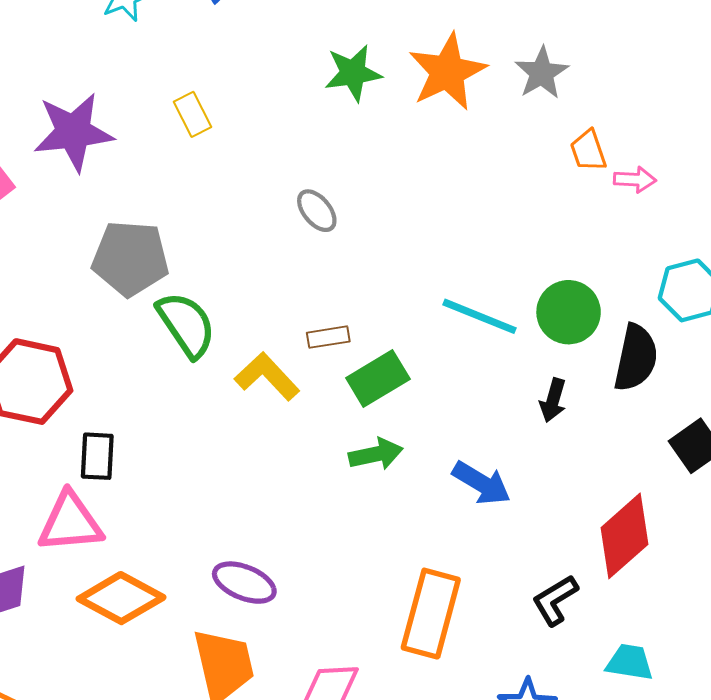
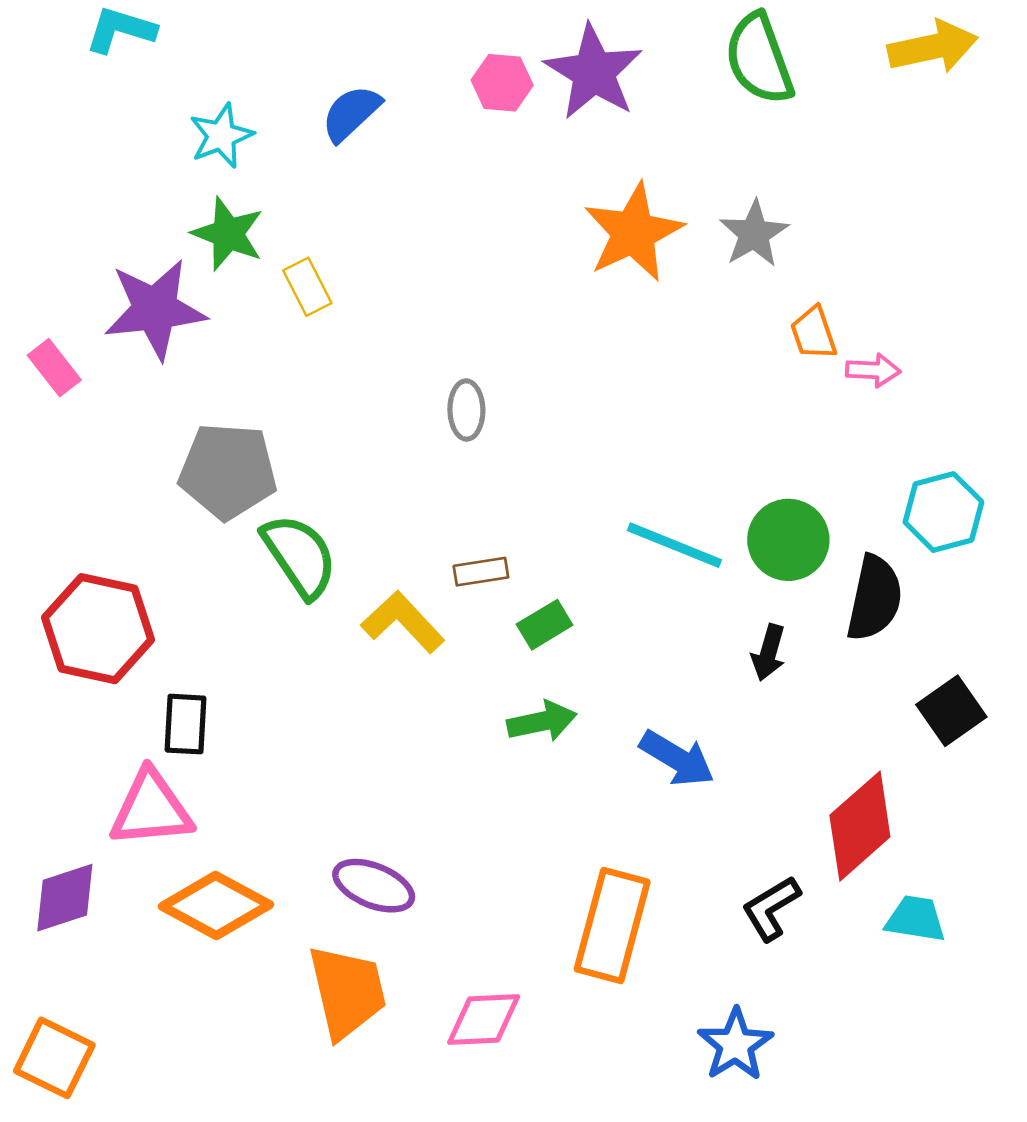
green star: (353, 73) -> (228, 234), moved, turned 30
gray ellipse: (317, 211) -> (466, 410), turned 39
green rectangle: (378, 378) -> (545, 625), size x0.7
cyan trapezoid: (630, 662) -> (916, 919), moved

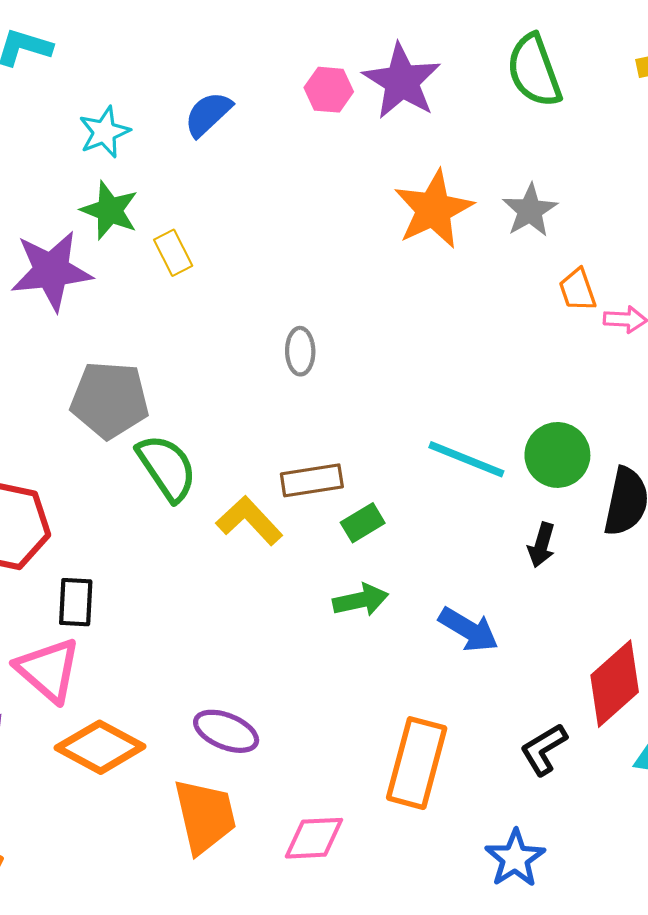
brown rectangle: (481, 572) -> (312, 480), size x1.4
pink triangle: (151, 809) -> (48, 670), turned 46

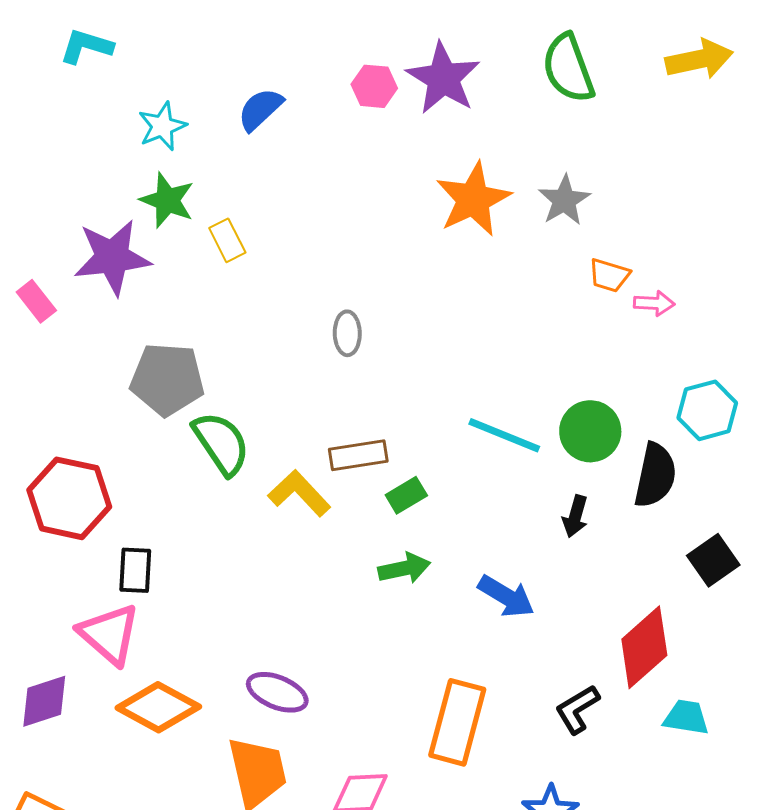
orange trapezoid: (578, 290) -> (609, 275), turned -54

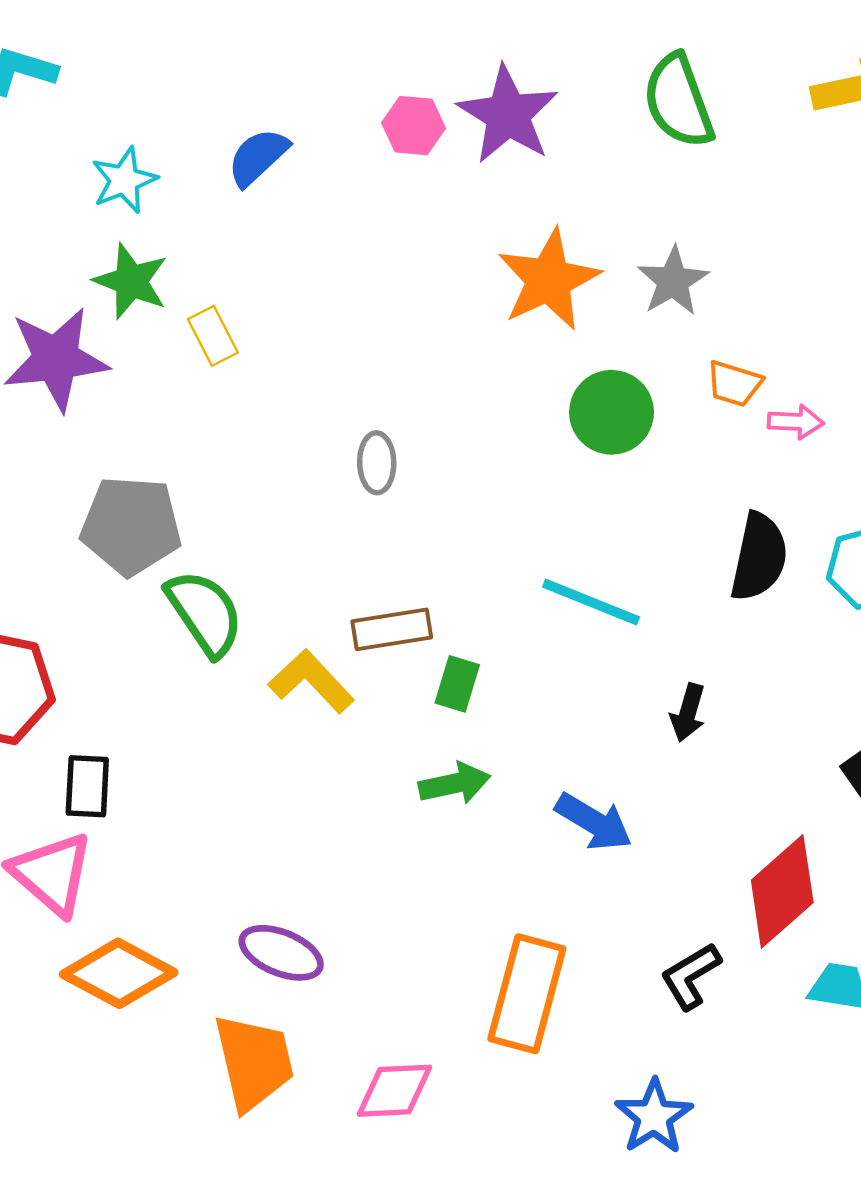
green circle: (590, 431) -> (612, 412), moved
black semicircle: (655, 475) -> (759, 557), moved
green rectangle: (406, 495) -> (457, 684), turned -42

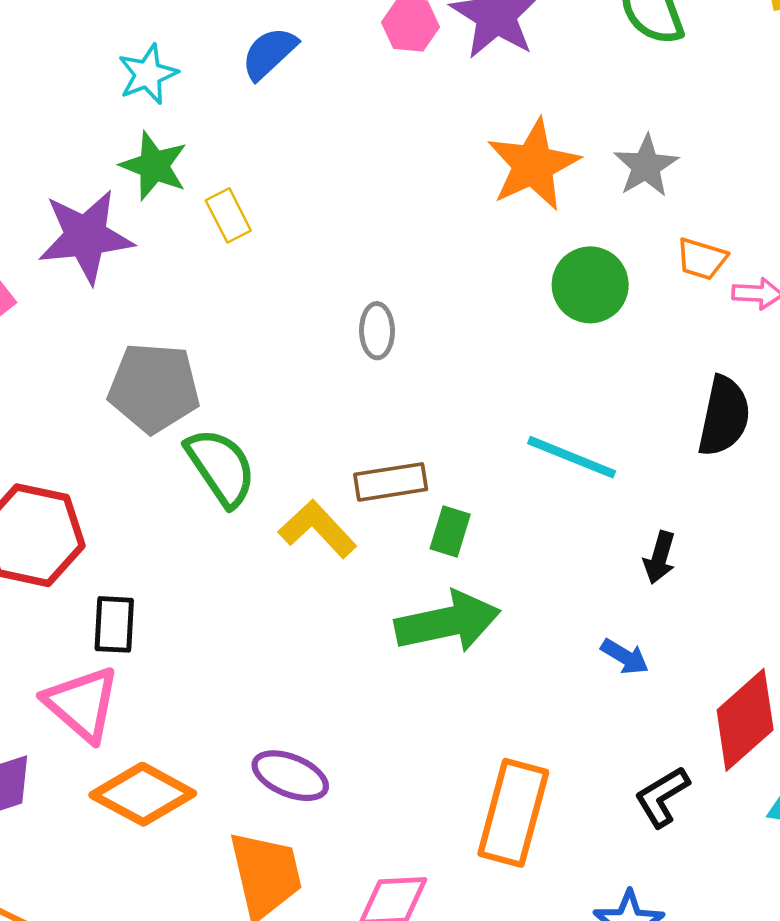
green arrow: (455, 784) -> (448, 622), size x1.6
blue arrow: (594, 822) -> (625, 657), moved, size x0.7

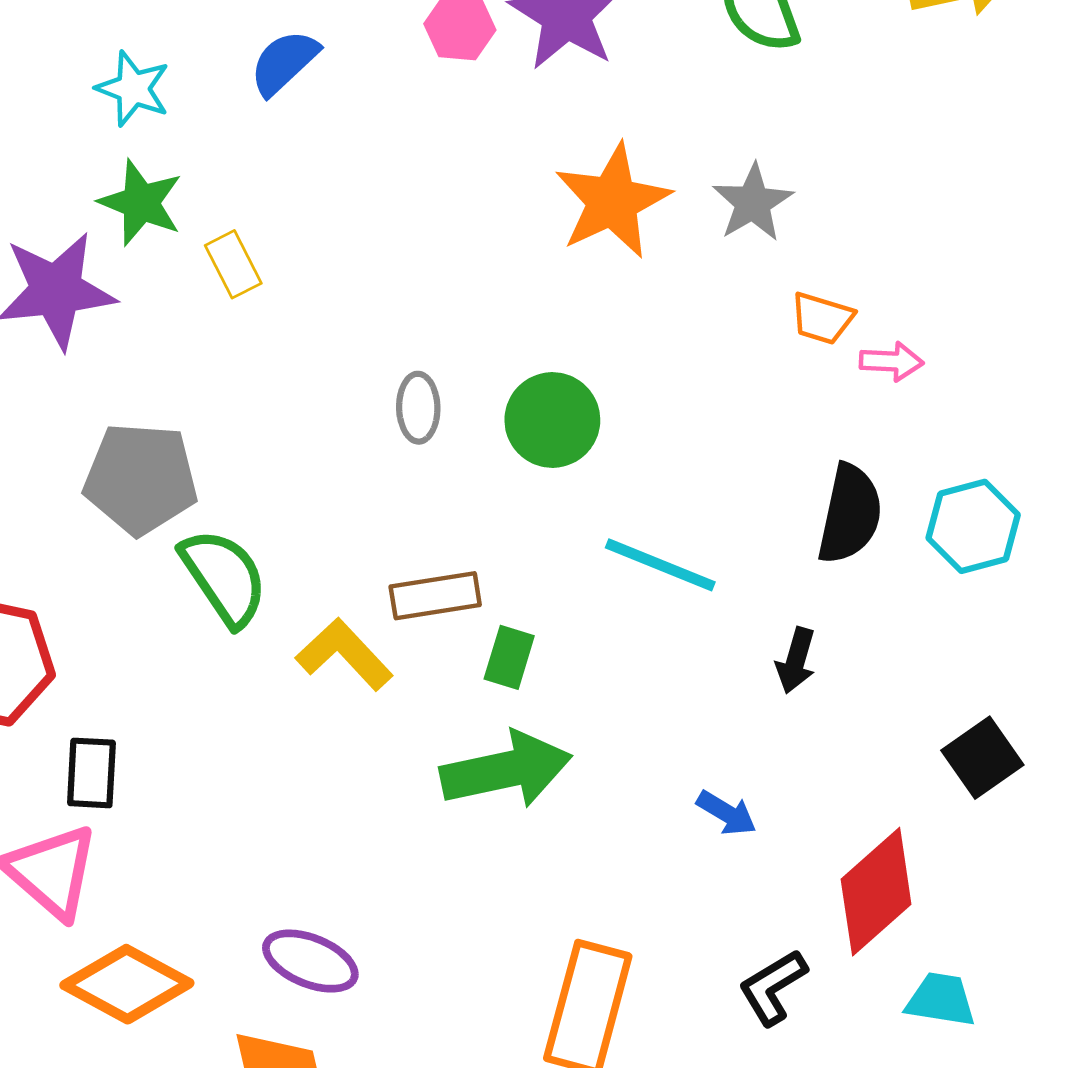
cyan star: (148, 74) -> (133, 89), turned -30
green circle: (590, 285) -> (552, 420), moved
black arrow: (660, 558) -> (796, 660), moved

